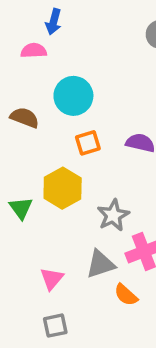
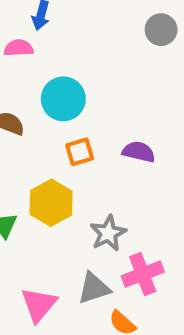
pink triangle: (52, 279) -> (39, 305), size x1.4

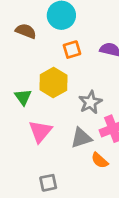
pink triangle: (39, 305) -> (40, 131), moved

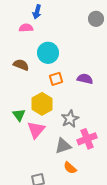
pink triangle: (40, 131) -> (36, 130), moved
orange semicircle: (100, 160) -> (70, 168), moved

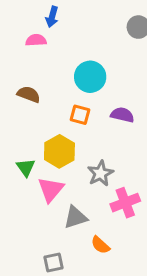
cyan circle: (48, 53) -> (90, 77), moved
orange square: (56, 79) -> (80, 115), turned 32
gray triangle: (63, 146) -> (76, 217), moved

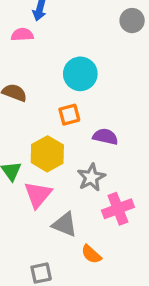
orange square: (80, 115) -> (69, 115), turned -30
purple semicircle: (122, 115) -> (105, 137), moved
gray triangle: (76, 217) -> (65, 224), turned 40

